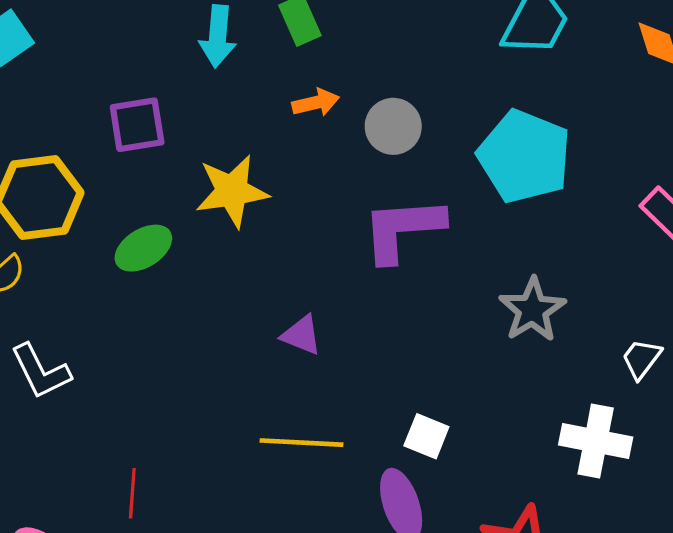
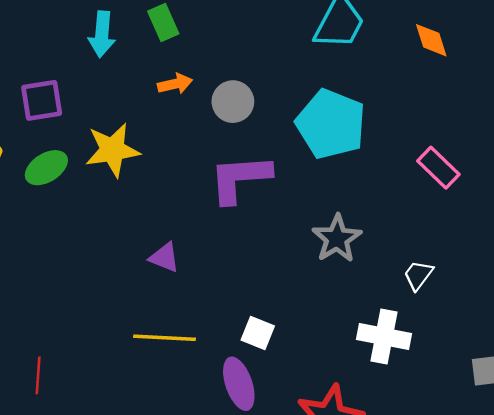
green ellipse: (143, 248) -> (46, 168), moved

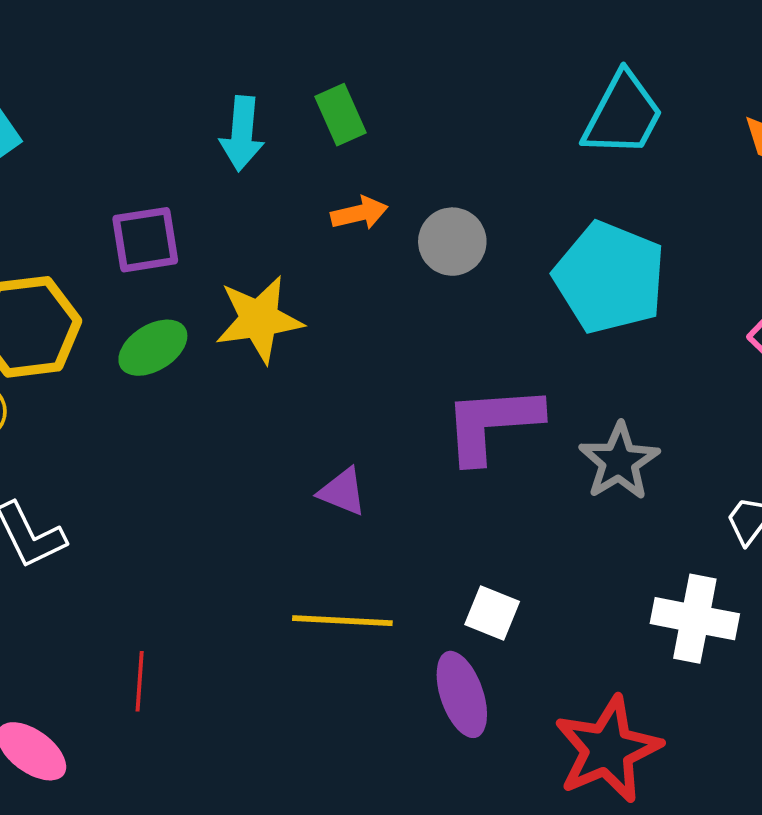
purple L-shape: (240, 178) -> (492, 423), moved

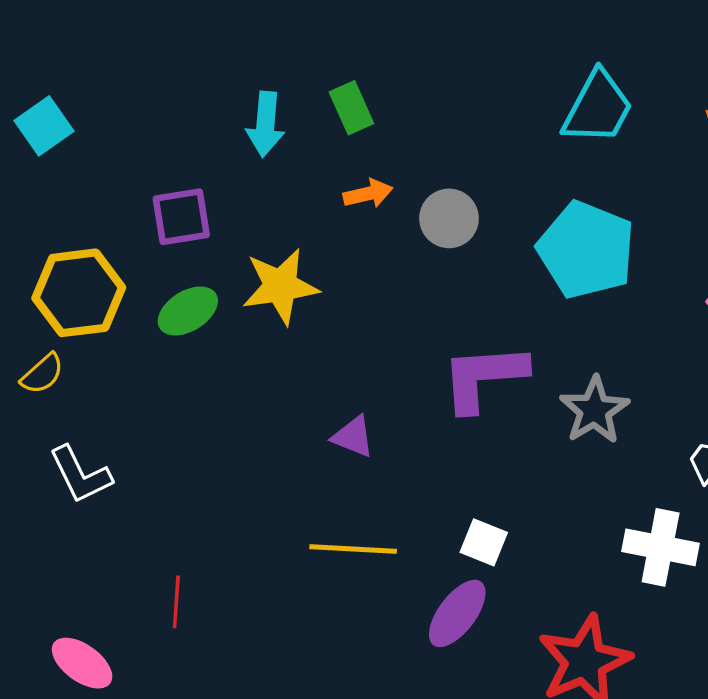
purple ellipse: (462, 694) -> (457, 613), turned 56

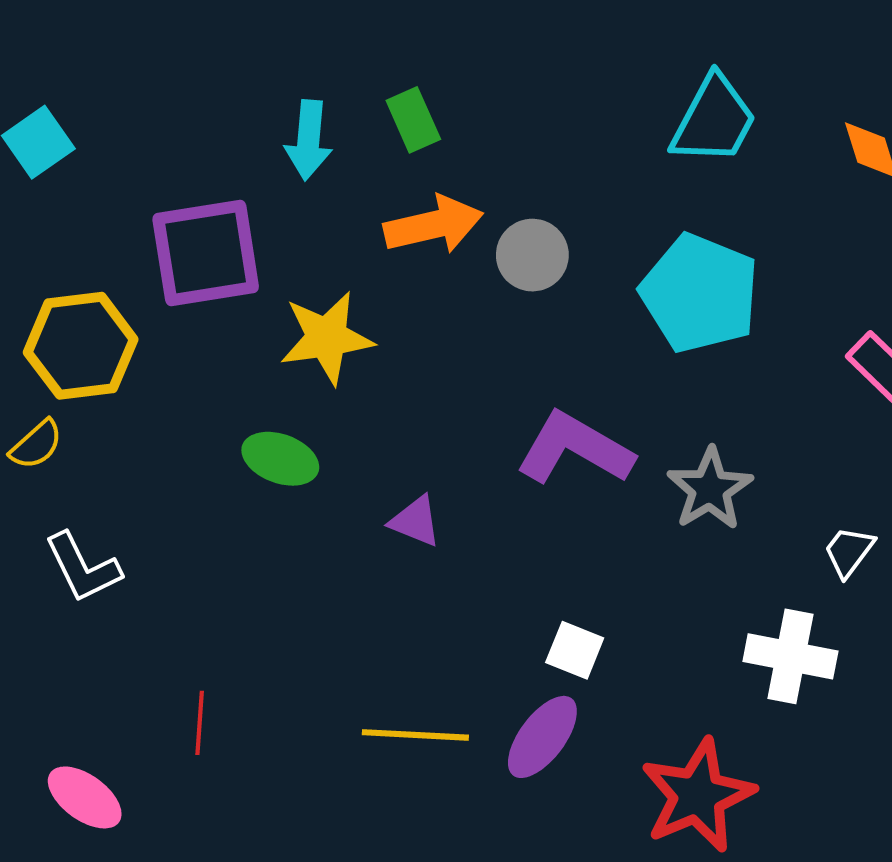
orange arrow: (368, 194) -> (434, 225), size x1.6
purple square: (181, 217) -> (206, 253), size x1.5
green ellipse: (188, 311) -> (280, 459), moved, turned 52
purple L-shape: (484, 377) -> (575, 449), turned 34
yellow line: (353, 549) -> (415, 735), moved

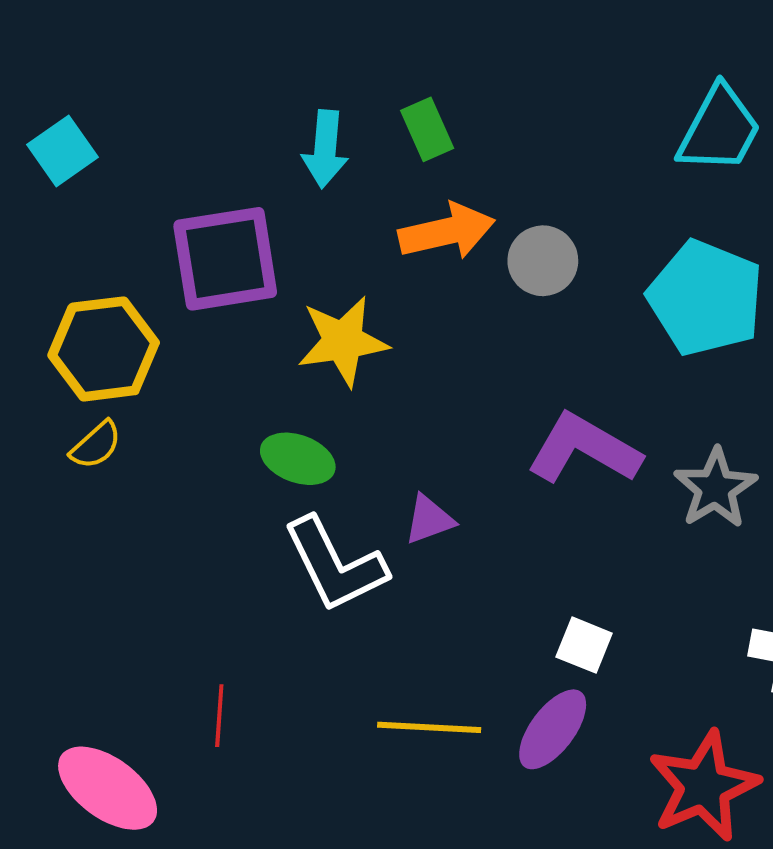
yellow semicircle: (36, 445) -> (96, 445), moved
purple triangle: (415, 521) -> (429, 520), turned -42
white L-shape: (83, 568) -> (335, 565), moved, size x1.4
pink ellipse: (85, 797) -> (108, 788), size x1.4

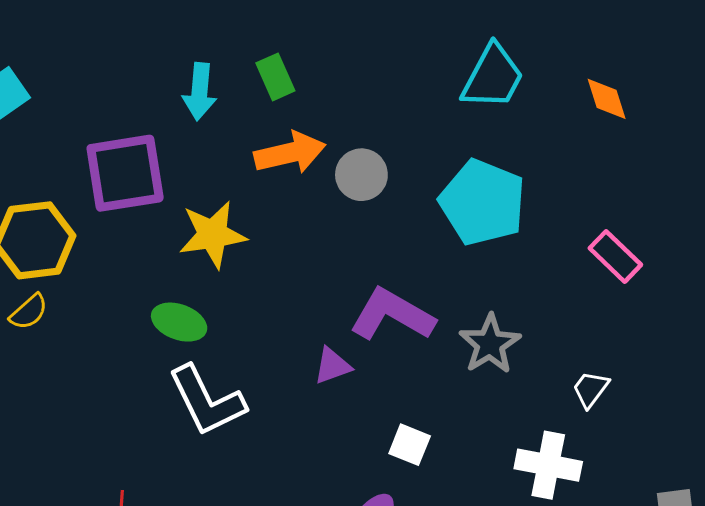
purple triangle: (429, 520) -> (332, 366), moved
white square: (584, 645) -> (410, 445), moved

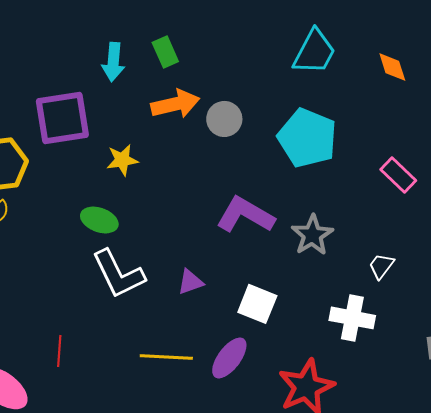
yellow star: (213, 235) -> (122, 160), size x0.7
purple triangle: (332, 366) -> (190, 282), moved
white square: (410, 445) -> (257, 304), size x1.4

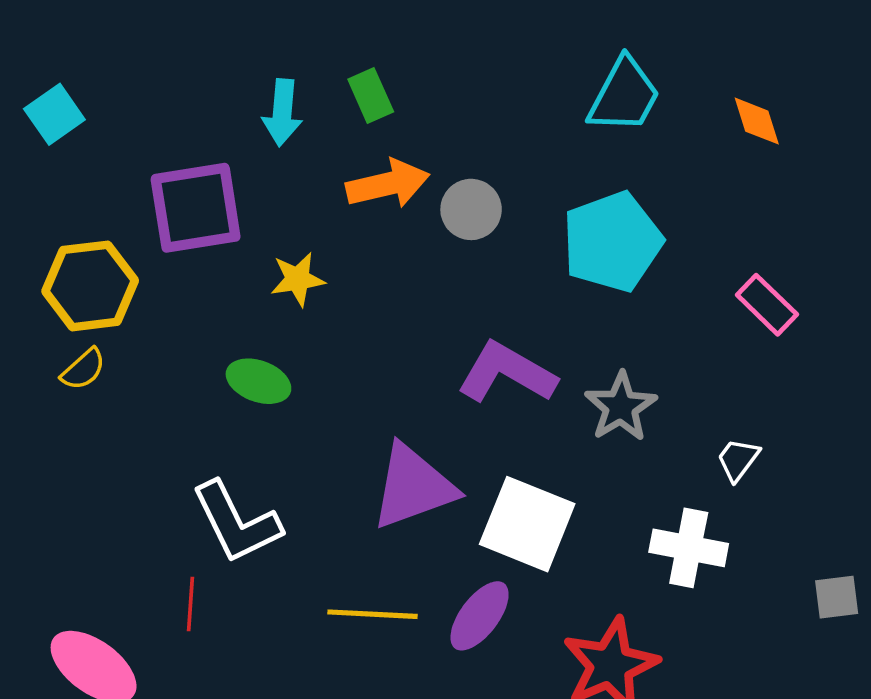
cyan pentagon: (307, 138) -> (612, 242), turned 30
white L-shape: (118, 274) -> (236, 522), moved
purple triangle: (190, 282) -> (413, 487), size x2.0
white square: (257, 304) -> (527, 524), size x1.4

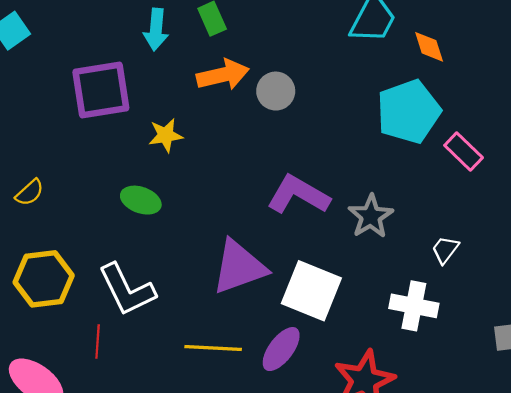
orange diamond: (757, 121) -> (429, 47), moved
cyan pentagon: (612, 242) -> (409, 112), moved
yellow hexagon: (90, 286) -> (44, 279), moved

